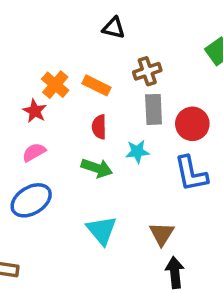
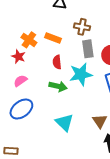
brown cross: (147, 71) -> (82, 27), turned 35
cyan star: (137, 152) -> (81, 74), size x1.6

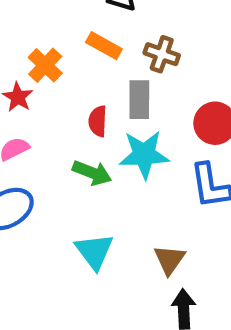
orange rectangle: (53, 38) -> (104, 46), moved
gray rectangle: (88, 49) -> (139, 100), moved

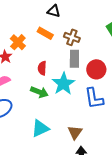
gray rectangle: (139, 100) -> (74, 59), moved
cyan star: (144, 155) -> (63, 84), turned -30
cyan triangle: (94, 251) -> (40, 128), turned 42

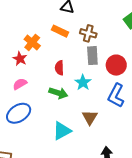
cyan star: (63, 84) -> (83, 82), size x0.7
blue L-shape: (94, 98) -> (116, 95), turned 40
brown triangle: (75, 132) -> (90, 117), moved

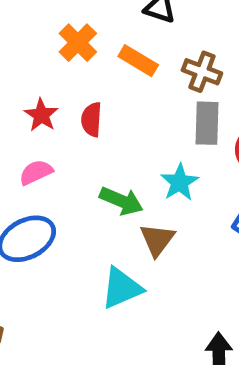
orange cross: (32, 42) -> (78, 43), moved
red semicircle: (59, 68) -> (91, 119), moved
brown triangle: (90, 117) -> (157, 240), moved

